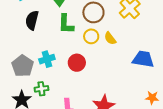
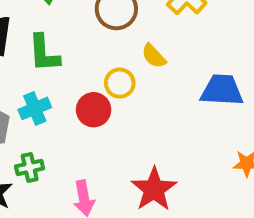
green L-shape: (66, 24) -> (44, 53), moved
yellow circle: (91, 36) -> (120, 83), moved

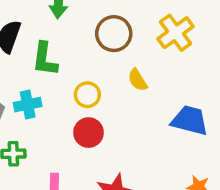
yellow circle: (120, 83) -> (87, 95), moved
red circle: (94, 110) -> (89, 133), moved

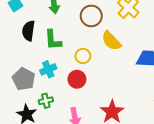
yellow semicircle: (138, 80) -> (111, 41), size x1.5
red circle: (89, 133) -> (77, 79), moved

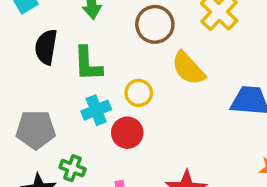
cyan cross: (48, 69) -> (96, 110), moved
gray pentagon: (24, 79) -> (36, 130), turned -30
green cross: (46, 101) -> (73, 168), turned 32

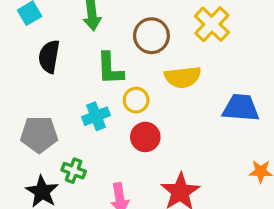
green L-shape: (88, 64) -> (110, 69), moved
yellow semicircle: (188, 68) -> (183, 77), turned -54
red circle: (127, 133) -> (145, 137), moved

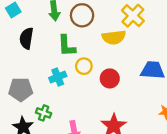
brown circle: (151, 36) -> (82, 15), moved
yellow semicircle: (183, 77) -> (114, 37), moved
red circle: (145, 137) -> (110, 78), moved

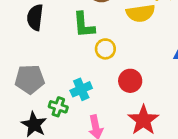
cyan cross: (58, 77) -> (81, 89), moved
red circle: (110, 78) -> (130, 81), moved

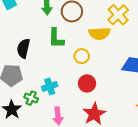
black semicircle: (35, 17) -> (23, 48), moved
yellow circle: (105, 49) -> (82, 56), moved

